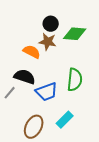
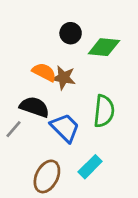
brown star: (48, 42) -> (64, 78), moved
blue trapezoid: (47, 92) -> (65, 128), turned -115

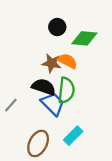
orange semicircle: (44, 72) -> (67, 61), moved
black semicircle: (34, 107) -> (44, 87), moved
green semicircle: (104, 111) -> (66, 90), moved

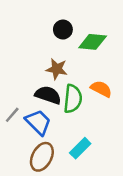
orange semicircle: (67, 61) -> (101, 89), moved
blue trapezoid: (53, 104) -> (38, 122), moved

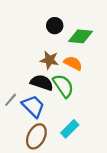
orange semicircle: (101, 89) -> (73, 63), moved
green semicircle: (73, 99) -> (63, 86), turned -40

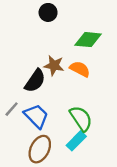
black circle: (55, 26) -> (48, 12), moved
black semicircle: (42, 83) -> (35, 81), moved, turned 105
green semicircle: (63, 86) -> (81, 118), moved

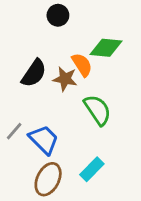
orange semicircle: (80, 69) -> (82, 65), moved, turned 30
black semicircle: (35, 81) -> (34, 73), moved
green semicircle: (81, 118) -> (98, 110), moved

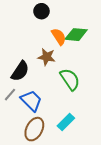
orange semicircle: (82, 65) -> (59, 37), moved
black semicircle: (34, 73) -> (20, 71), moved

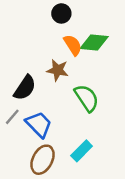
black circle: (41, 11) -> (61, 13), moved

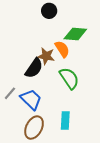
orange semicircle: (73, 45) -> (62, 49), moved
black semicircle: (25, 88) -> (34, 68), moved
cyan rectangle: (82, 151) -> (65, 120), turned -42

